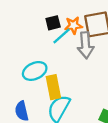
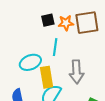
cyan line: (62, 36) -> (55, 47), moved, turned -42
gray arrow: (86, 45) -> (76, 72), moved

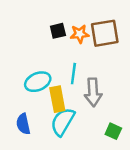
cyan line: (55, 47) -> (73, 74), moved

